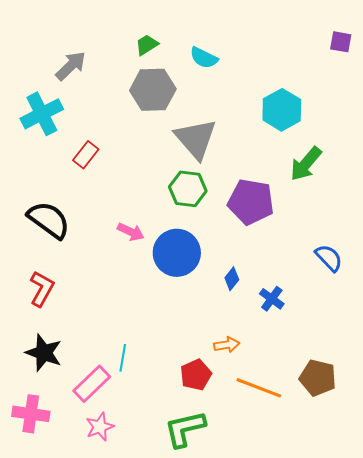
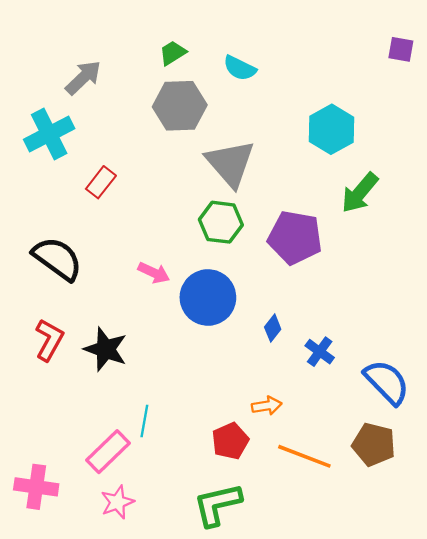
blue semicircle: (329, 258) -> (387, 382), moved, size x1.4
black star: (44, 353) -> (106, 349), moved

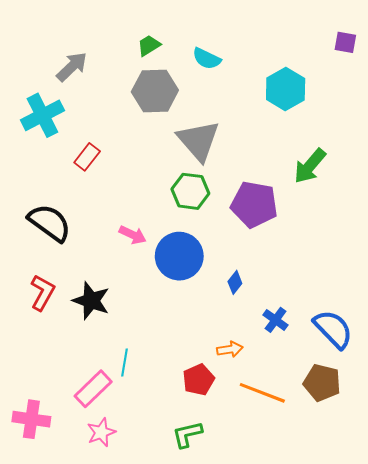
cyan hexagon: (331, 129) -> (286, 89), moved
blue cross: (320, 352) -> (275, 320), moved
green L-shape: (217, 505) -> (187, 434), size x0.7

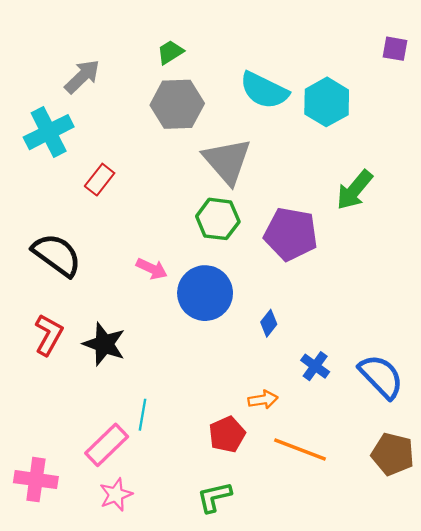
cyan semicircle: (207, 59) -> (264, 90), moved, size x1.5
brown pentagon: (322, 383) -> (393, 454), moved

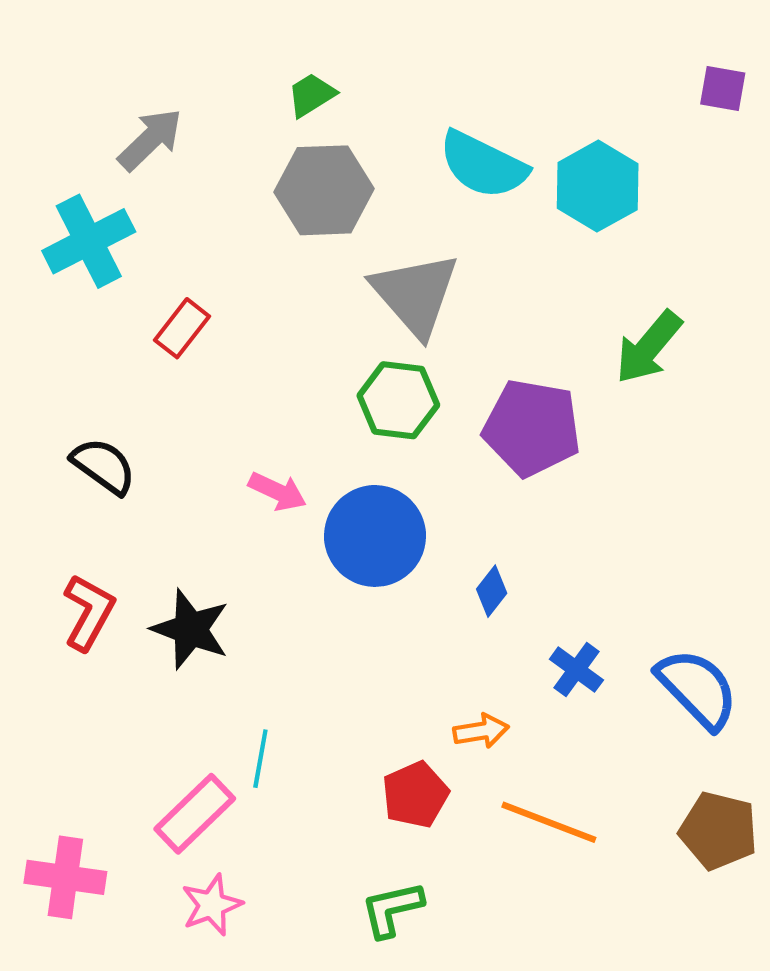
black semicircle: (57, 255) -> (104, 466), size x0.7

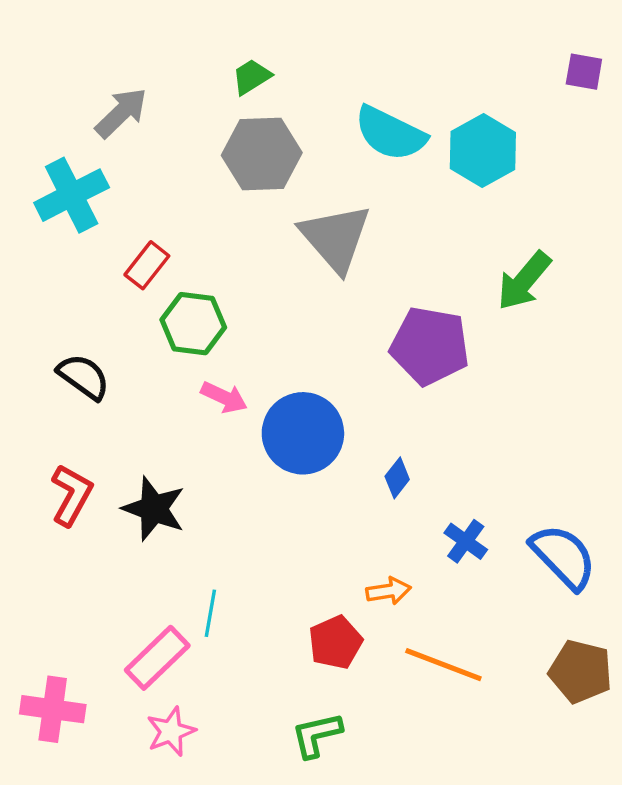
green hexagon: (398, 400) -> (193, 324), moved

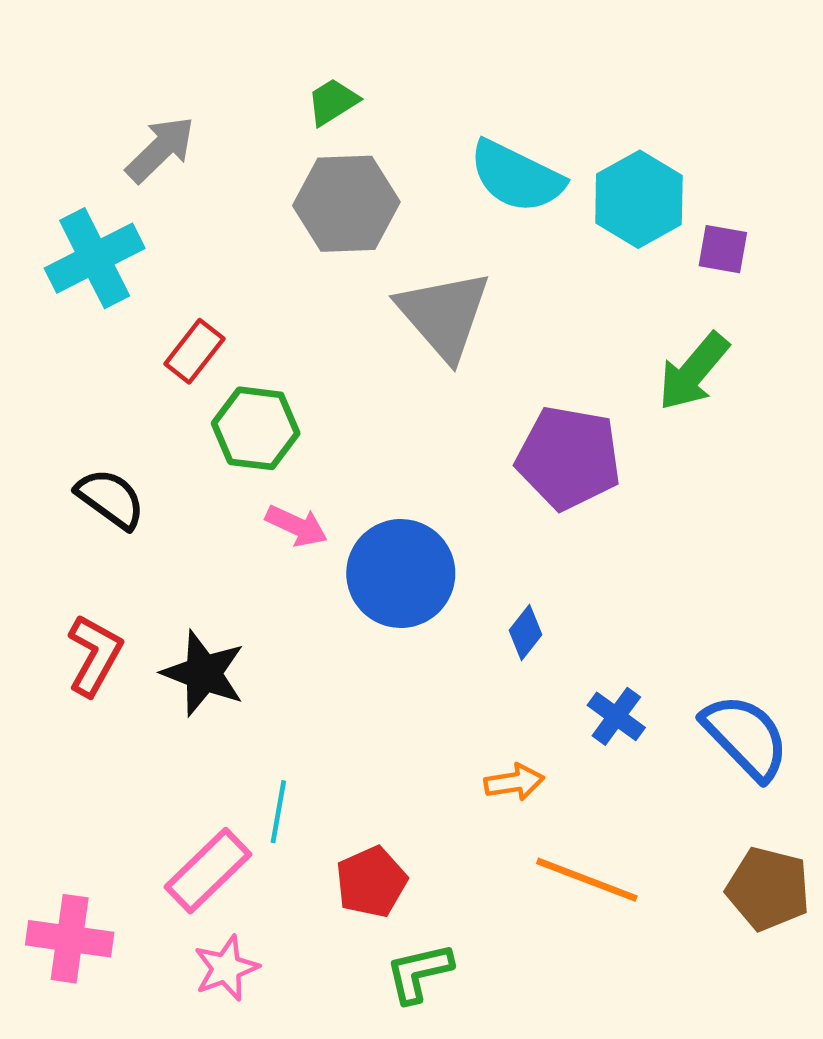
purple square: (584, 72) -> (723, 249), moved
red pentagon: (335, 642) -> (371, 882), moved

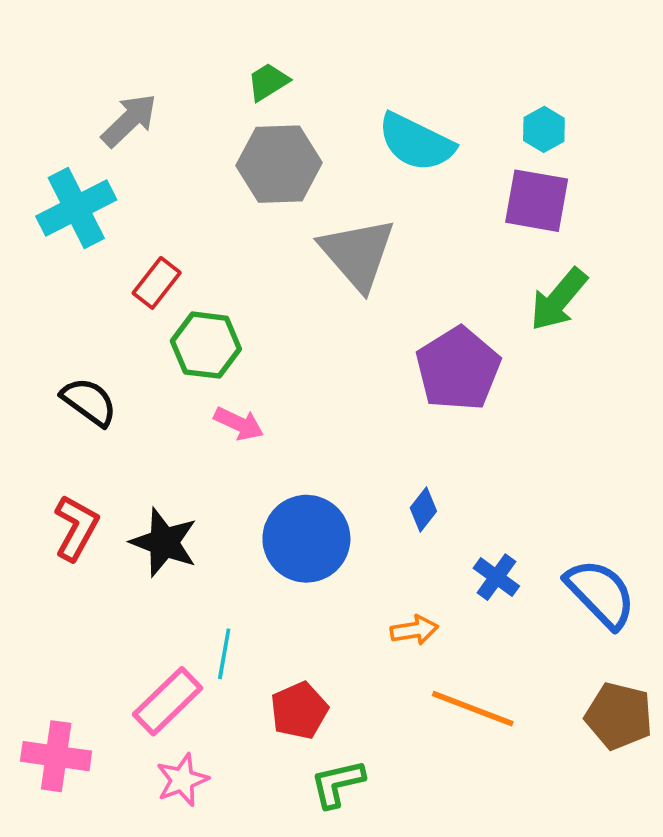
cyan hexagon: (639, 199) -> (544, 129), moved, size x0.6
purple square: (723, 249) -> (537, 201), moved, size x1.6
purple pentagon: (569, 458) -> (458, 369), turned 30
blue circle: (401, 573) -> (306, 539), moved

